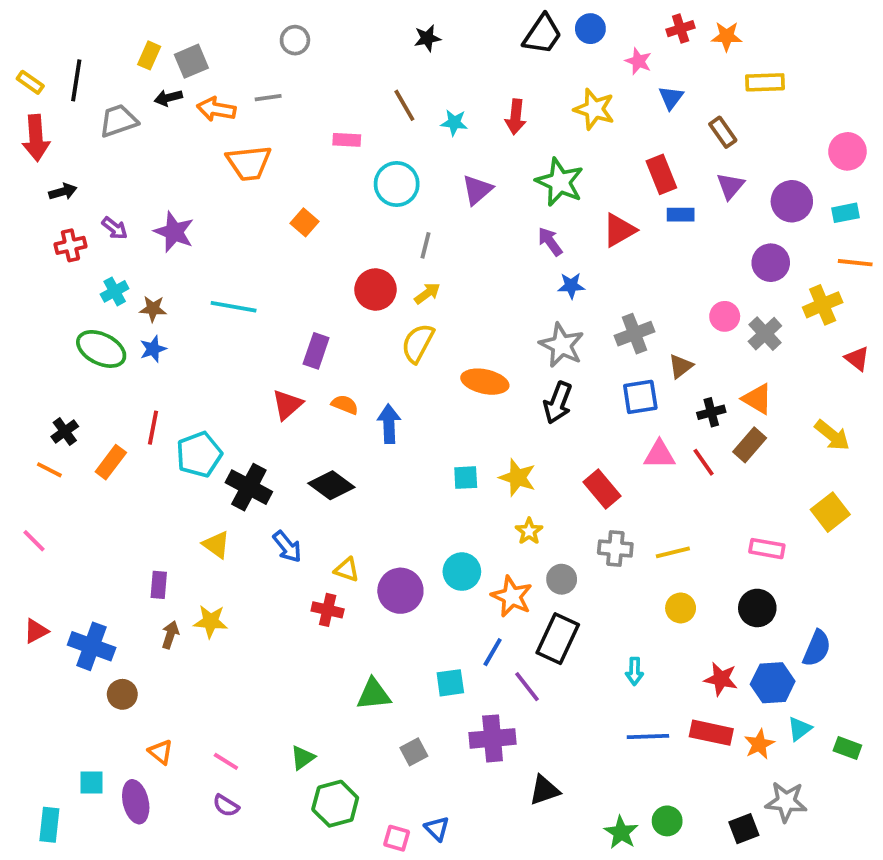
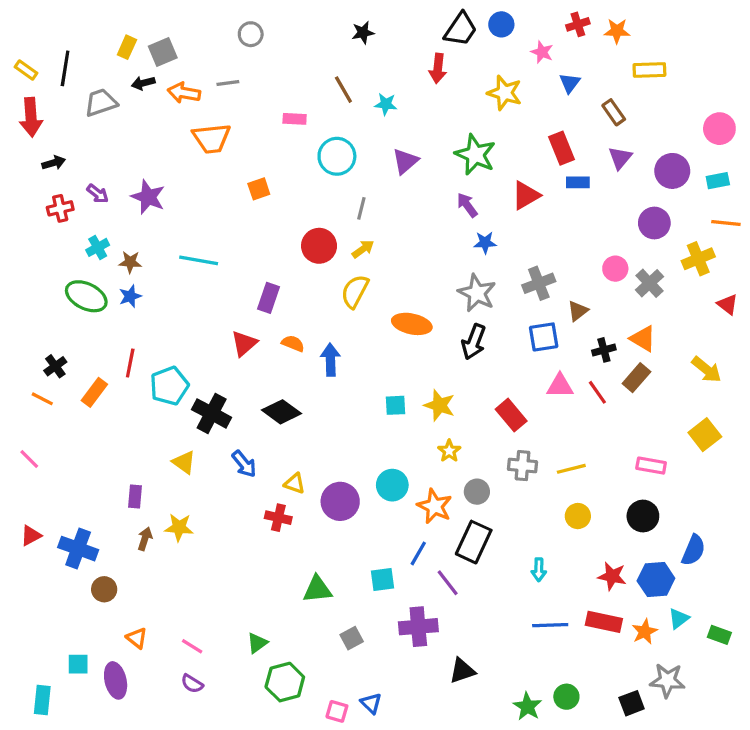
red arrow: (516, 117) -> (438, 68), moved
orange square: (305, 222) -> (259, 189), turned 30

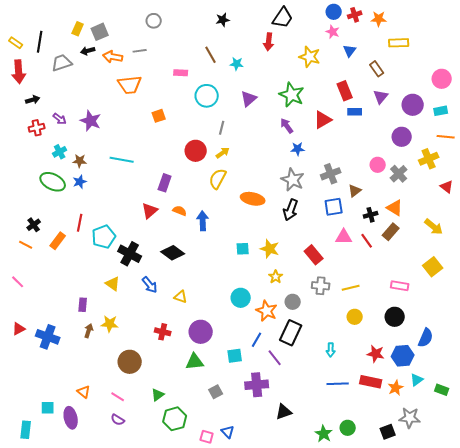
blue circle: (501, 24) -> (334, 12), moved
purple circle: (340, 501) -> (201, 332), moved
red cross: (278, 518) -> (163, 332), moved
brown circle: (104, 589) -> (130, 362), moved, size x1.5

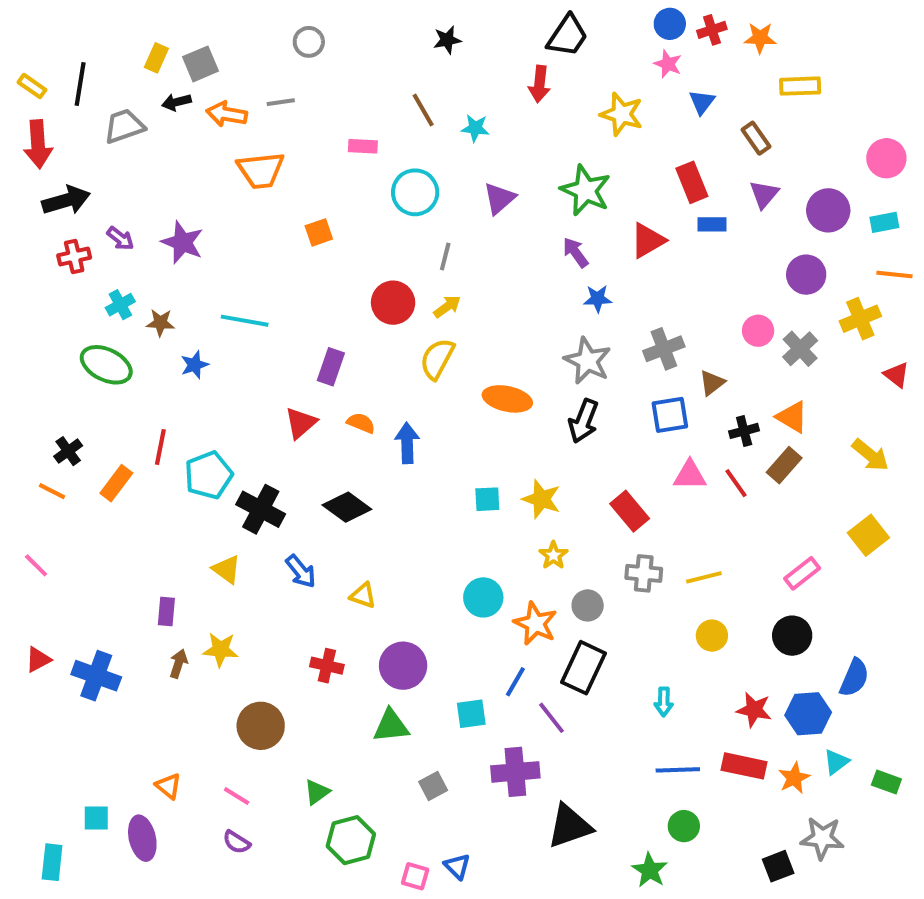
black arrow: (33, 100) -> (66, 200), size x1.6
blue star: (80, 182) -> (194, 365), moved
pink rectangle: (400, 286) -> (802, 573), turned -48
black triangle: (284, 412) -> (570, 826), size x1.4
green circle: (348, 428) -> (684, 826), moved

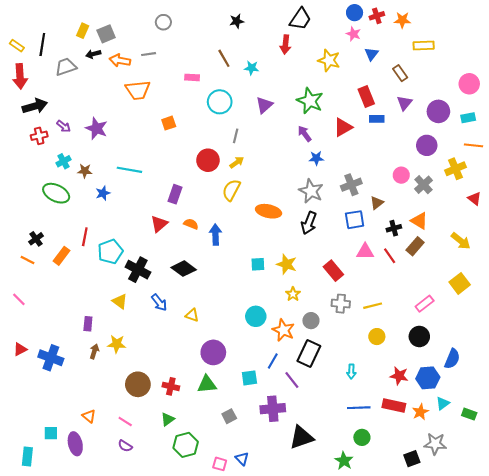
red cross: (327, 666) -> (171, 386), moved

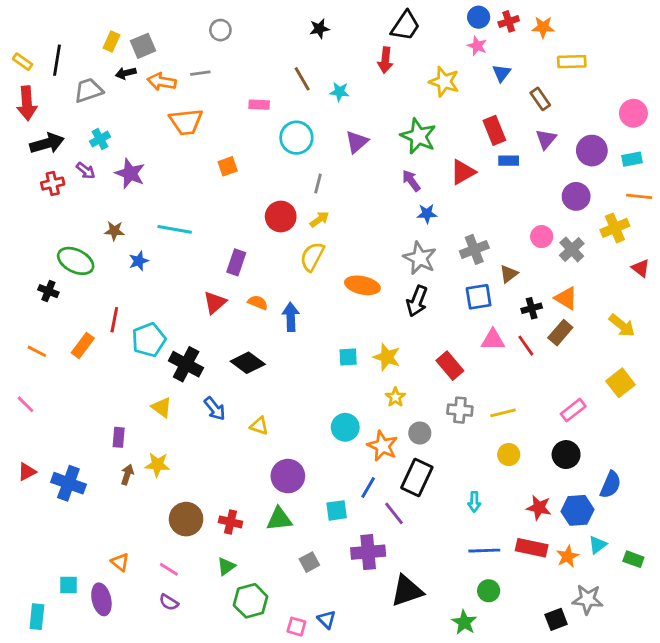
cyan cross: (64, 161) -> (100, 139), moved
black cross: (36, 239) -> (48, 291), moved, turned -32

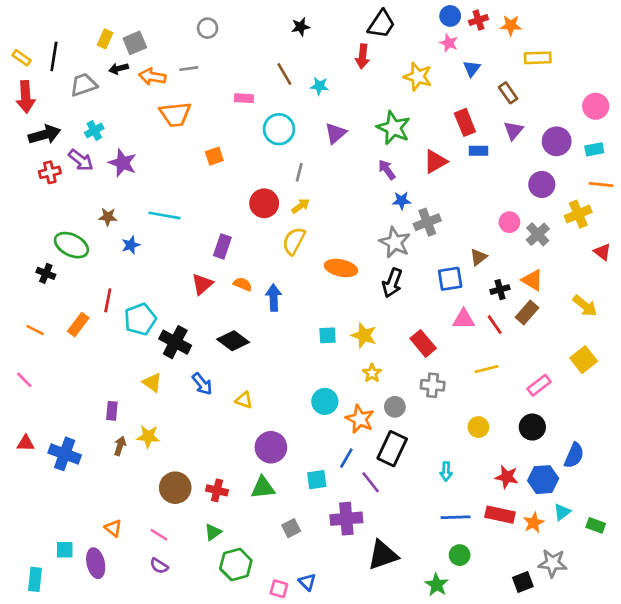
purple arrow: (86, 171) -> (81, 160), size x1.4
gray cross: (474, 249) -> (427, 222), moved
yellow line: (503, 413) -> (487, 369), moved
red triangle: (27, 472) -> (26, 443), turned 30

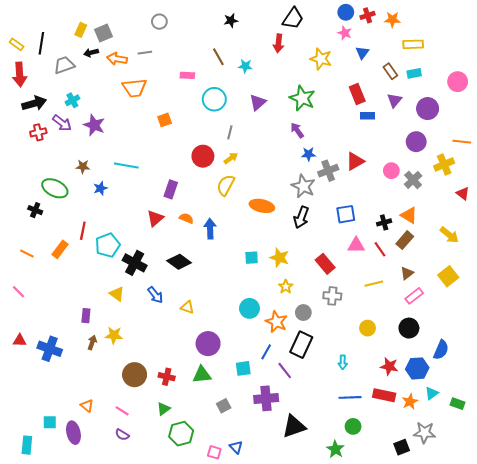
cyan rectangle: (594, 149) -> (414, 73), moved
red triangle: (435, 162) -> (355, 161), moved
brown triangle: (478, 257) -> (407, 273), moved

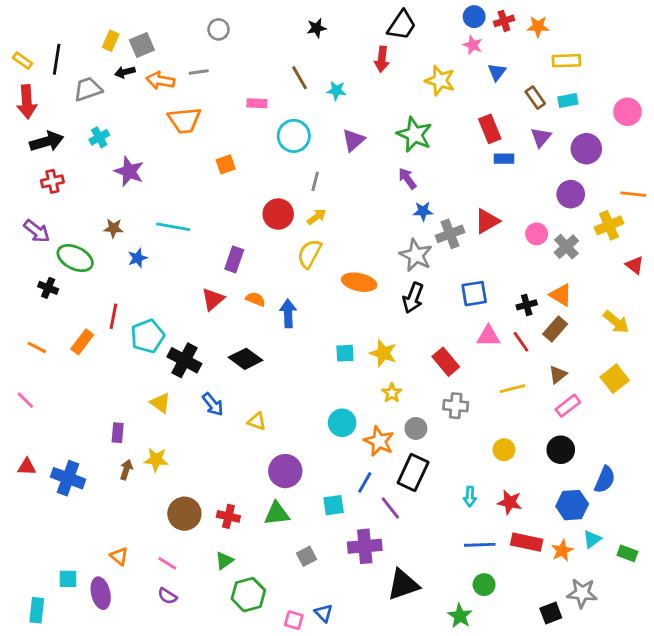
purple arrow: (62, 123) -> (37, 231), moved
red star: (389, 366) -> (510, 502), moved

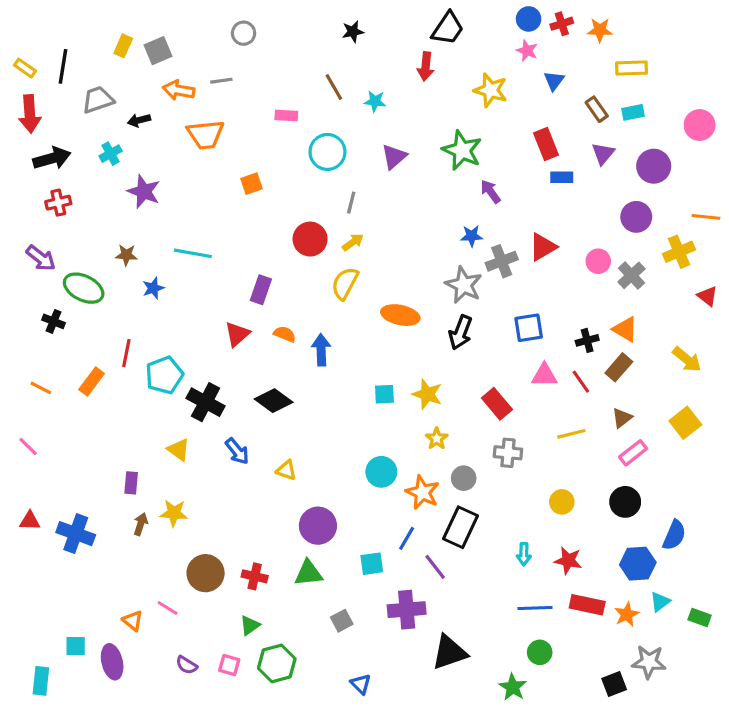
black arrow: (125, 72) -> (139, 120), moved
purple arrow: (407, 179) -> (491, 192), moved
pink line: (167, 563) -> (168, 608), moved
pink square: (294, 620) -> (229, 665), moved

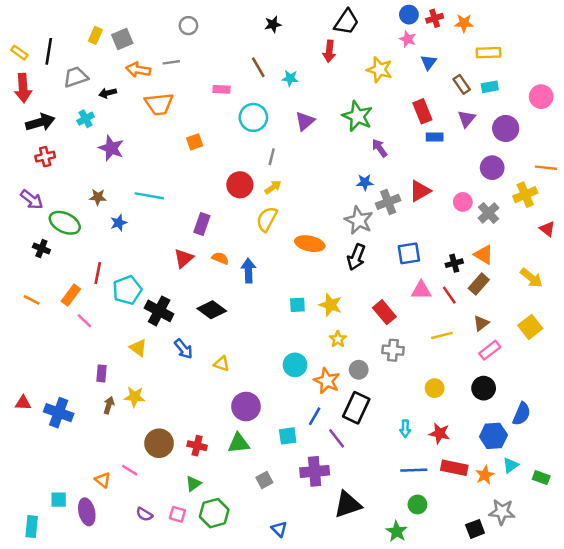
pink line: (28, 446) -> (84, 321), moved

